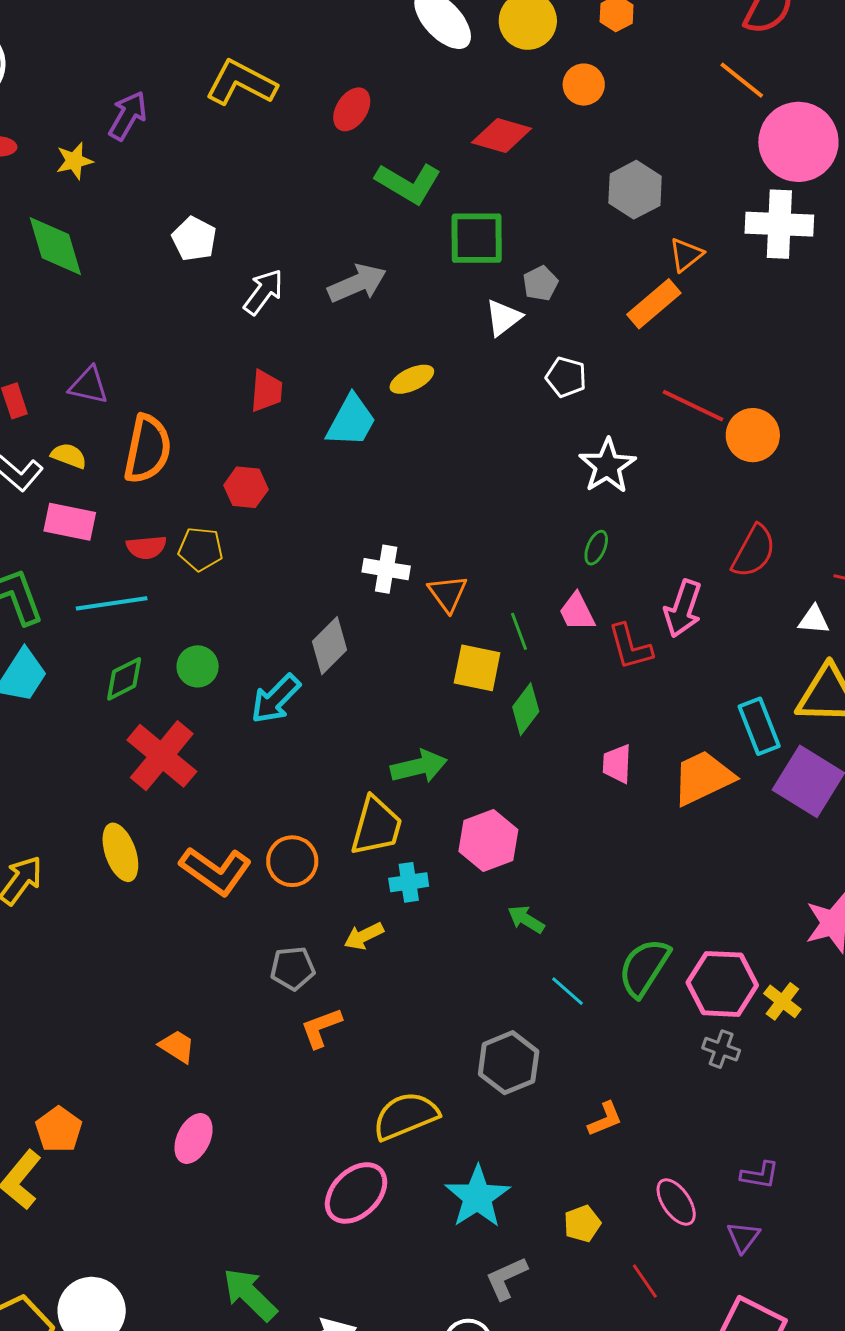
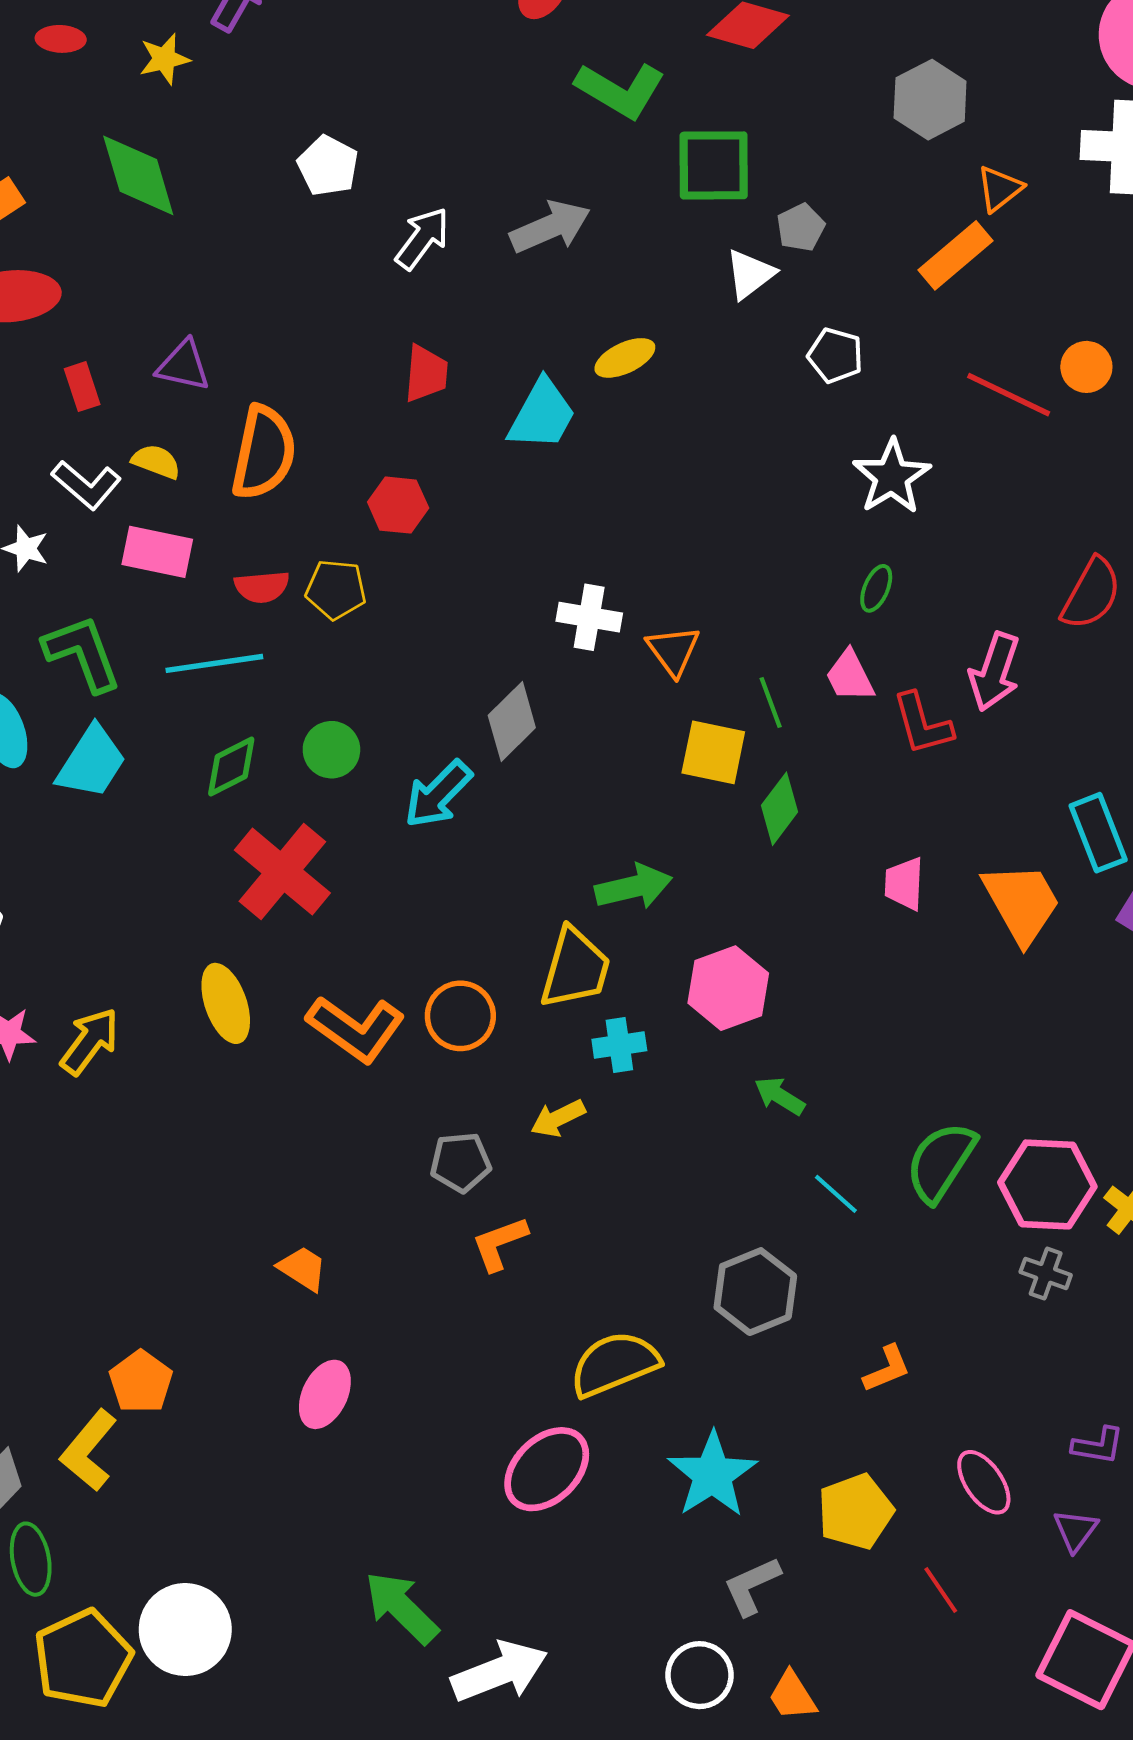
orange circle: (753, 435) -> (1086, 367), moved, size x0.7
orange trapezoid: (703, 778) -> (1022, 903), turned 86
yellow pentagon: (582, 1224) -> (856, 1512), size x1.5

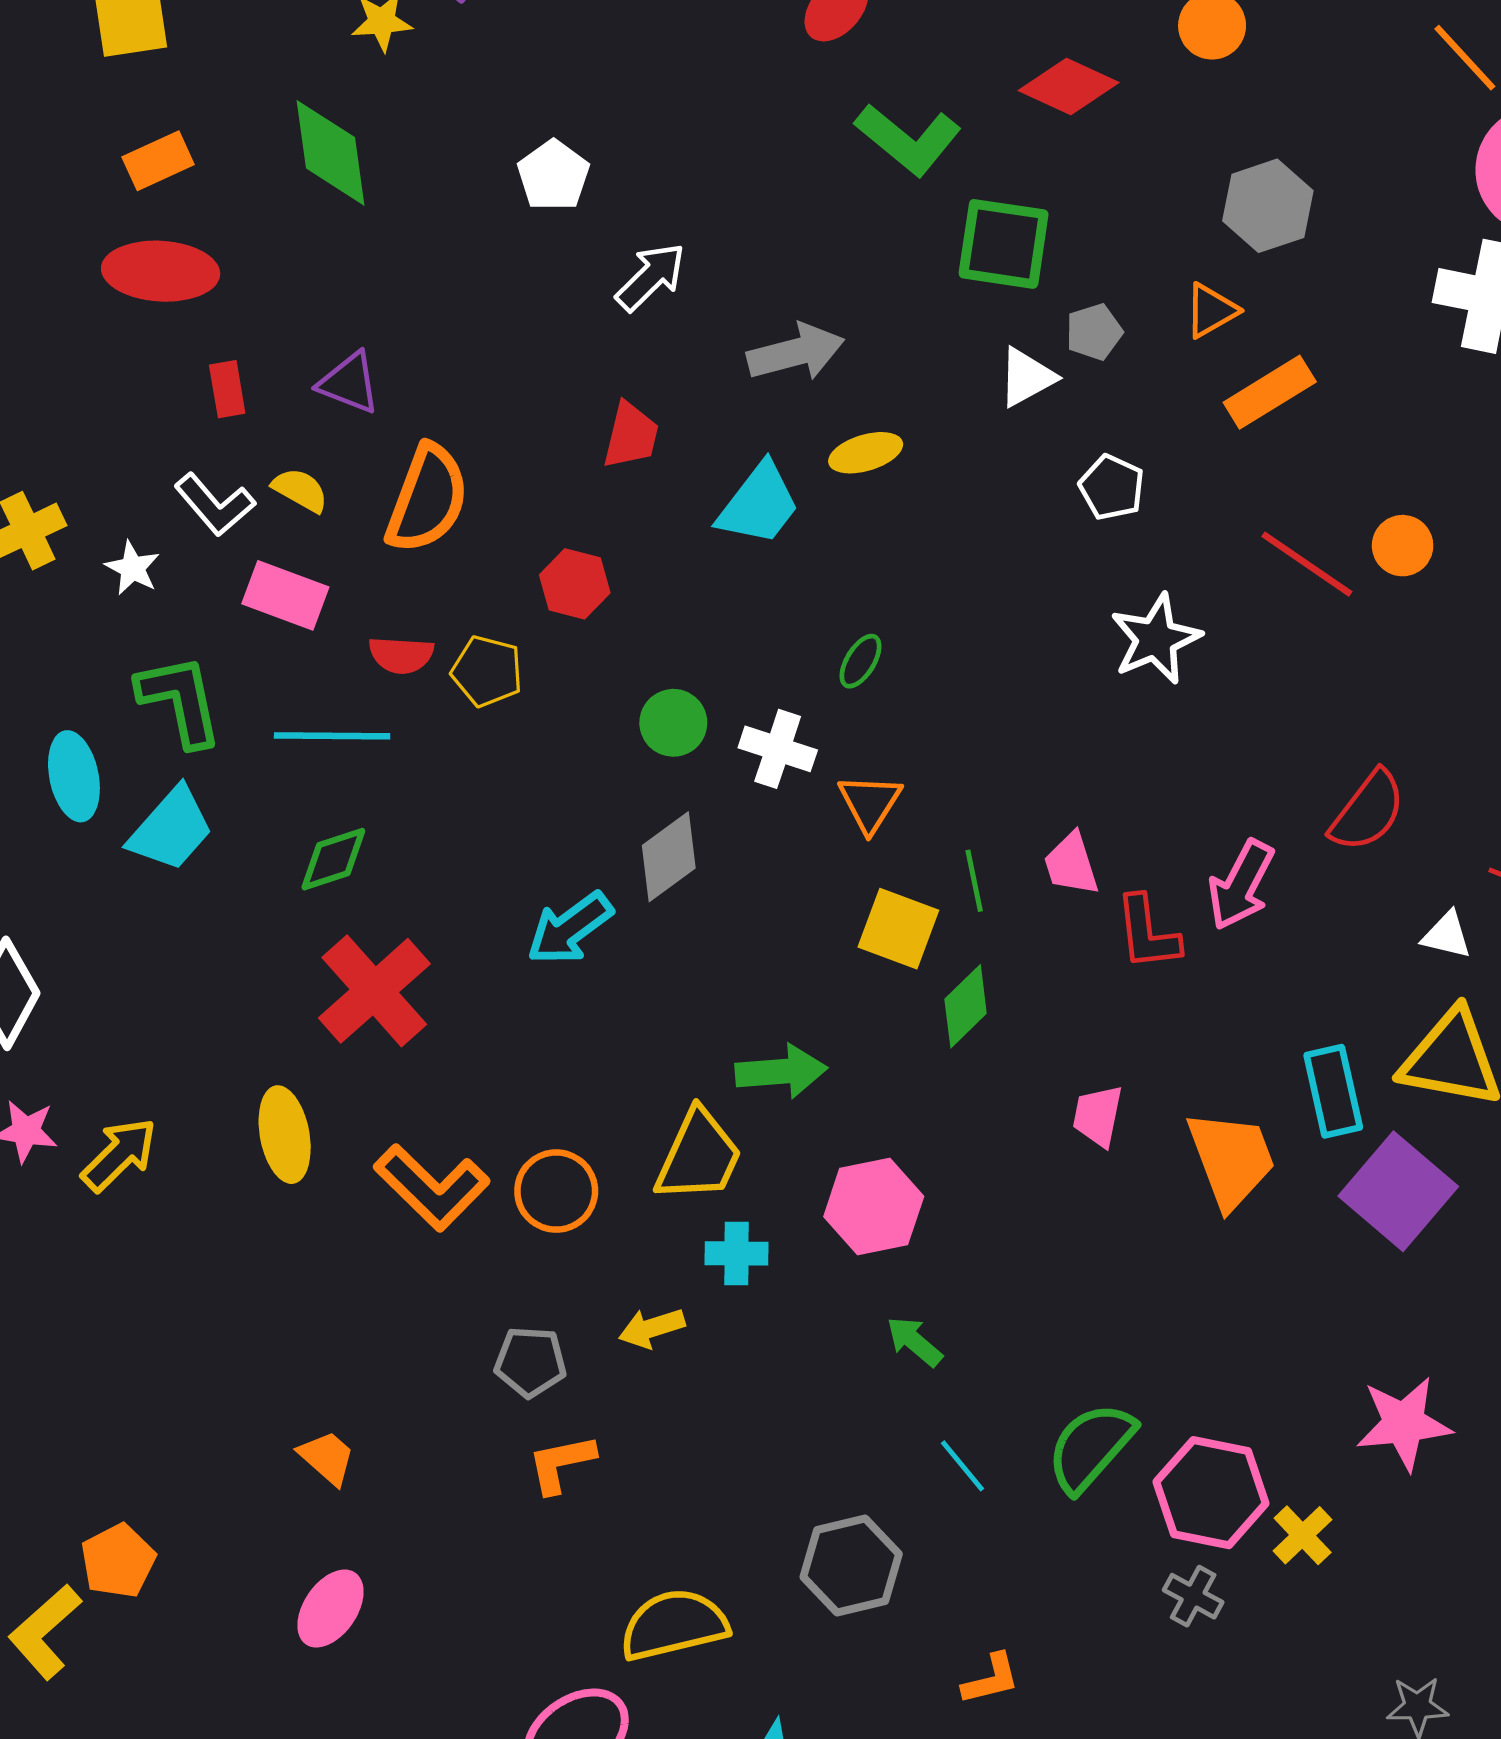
orange triangle: (1000, 189) -> (1211, 311), moved
gray arrow: (550, 227) -> (796, 352), moved
green ellipse: (876, 588) -> (861, 661), moved
green circle: (331, 750) -> (673, 723), moved

